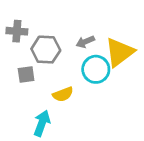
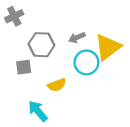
gray cross: (17, 31) -> (14, 16), moved, turned -30
cyan arrow: (42, 123) -> (38, 111), turned -60

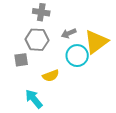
gray cross: (14, 16) -> (41, 12), moved, turned 35

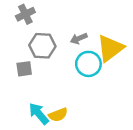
gray cross: (41, 12) -> (25, 14), moved, turned -35
yellow semicircle: (51, 76) -> (58, 115), moved

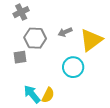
cyan circle: (88, 64) -> (73, 67), moved
yellow semicircle: (58, 115) -> (48, 95), turned -42

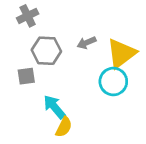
cyan circle: (73, 67) -> (113, 82), moved
cyan arrow: (32, 94) -> (54, 107), moved

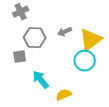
yellow semicircle: (64, 127) -> (64, 95), moved, turned -140

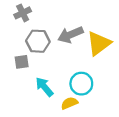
gray arrow: (65, 32) -> (70, 35), size x1.6
cyan circle: (85, 61) -> (81, 84), moved

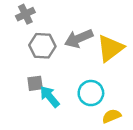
gray square: (22, 62) -> (35, 83), moved
yellow semicircle: (69, 103) -> (112, 116), moved

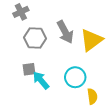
gray arrow: (79, 38) -> (65, 32), turned -95
yellow semicircle: (112, 116) -> (92, 96), turned 105

